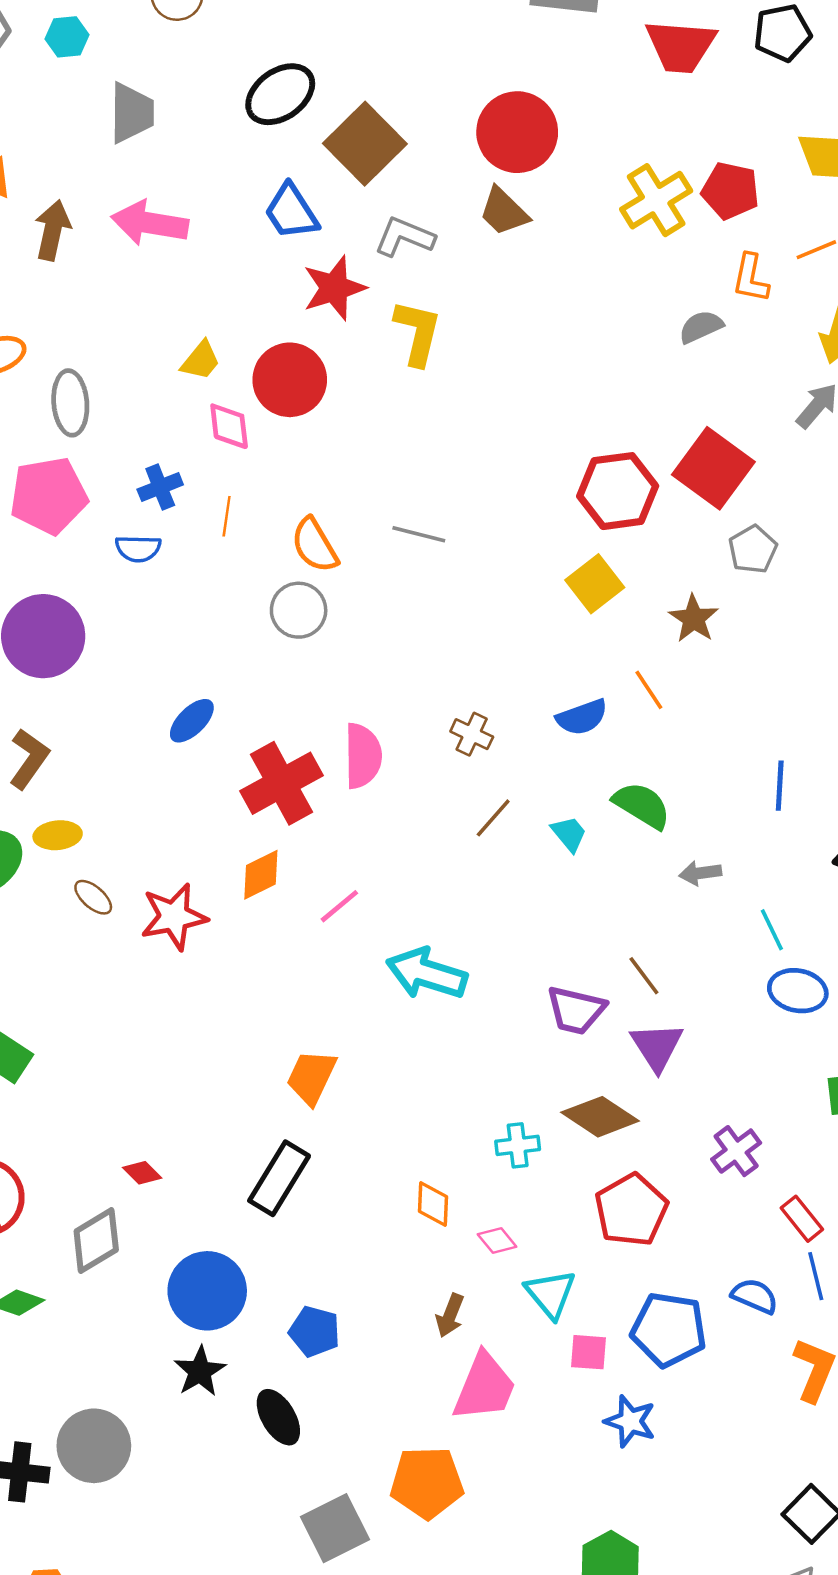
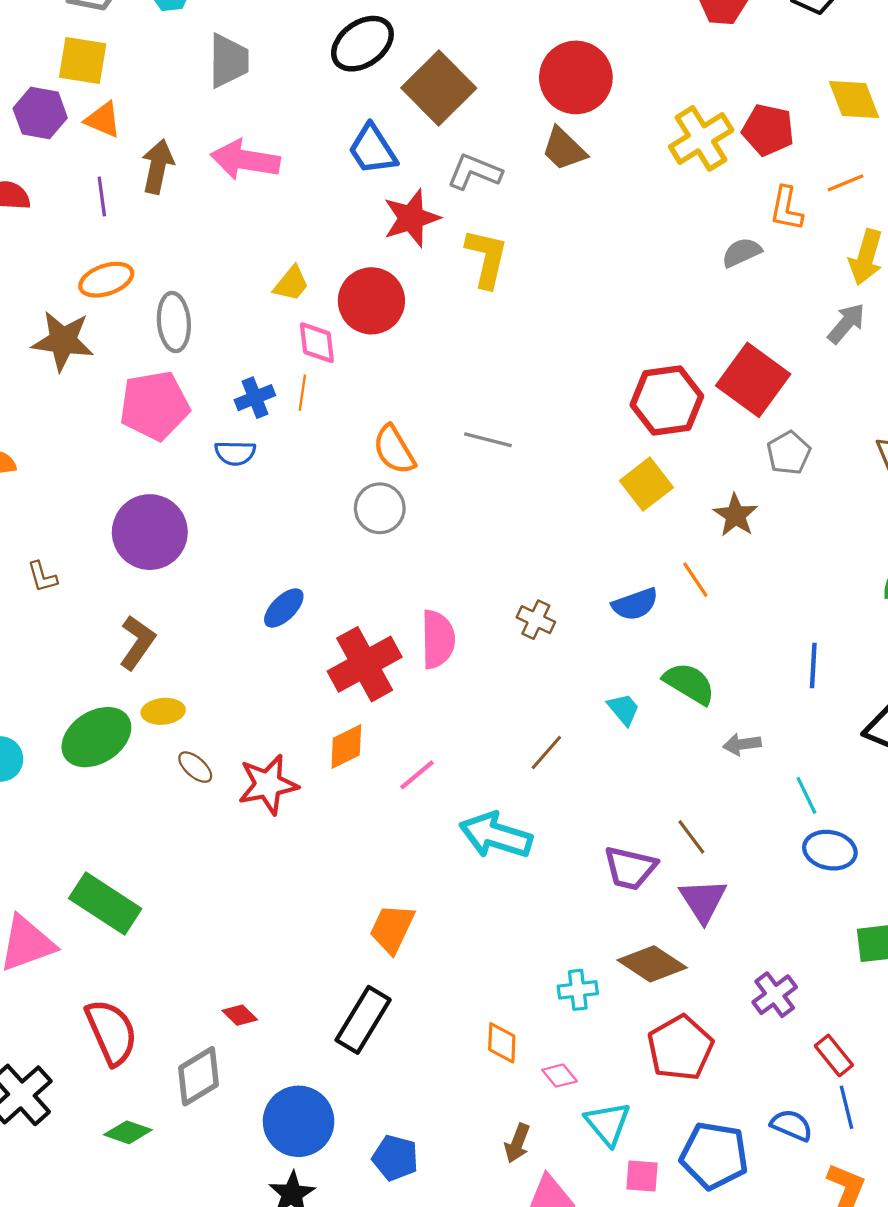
orange line: (227, 516) -> (302, 393), moved
brown line: (493, 818) -> (546, 752), moved

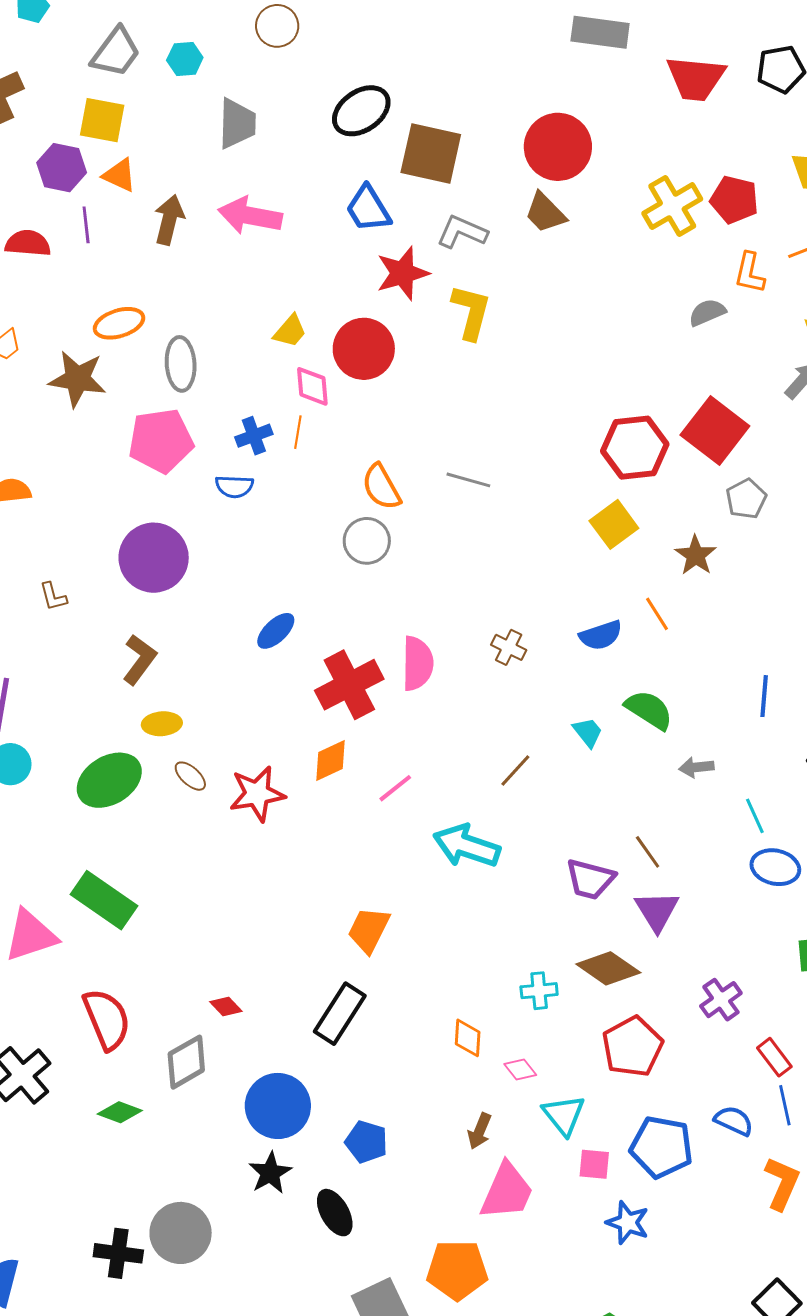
brown square: (439, 88) -> (431, 154), turned -34
purple line: (102, 196) -> (86, 225), moved
green ellipse: (96, 737) -> (109, 780), moved

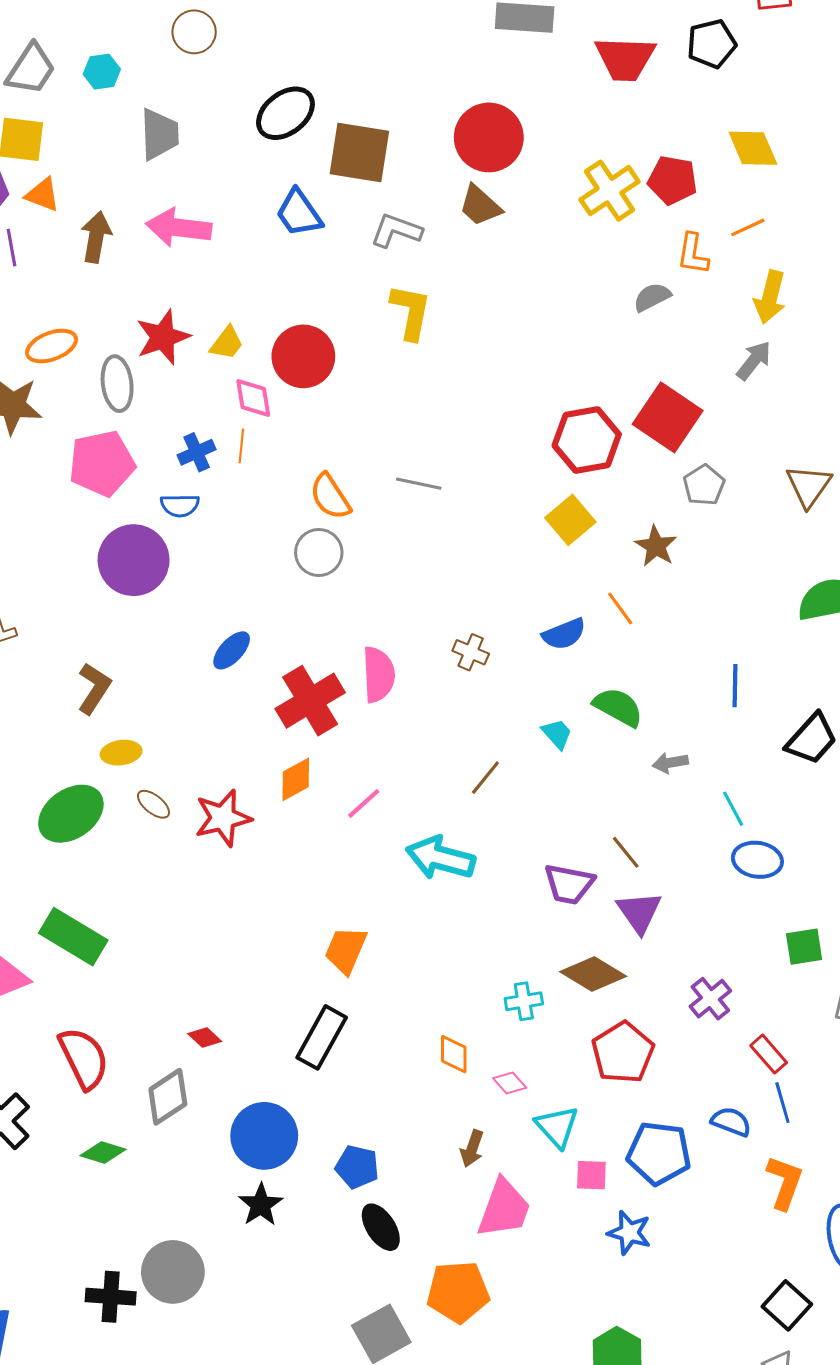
red star: (403, 273) -> (163, 337), moved
purple circle: (154, 558) -> (134, 560), moved
black ellipse: (335, 1213) -> (381, 1227), moved

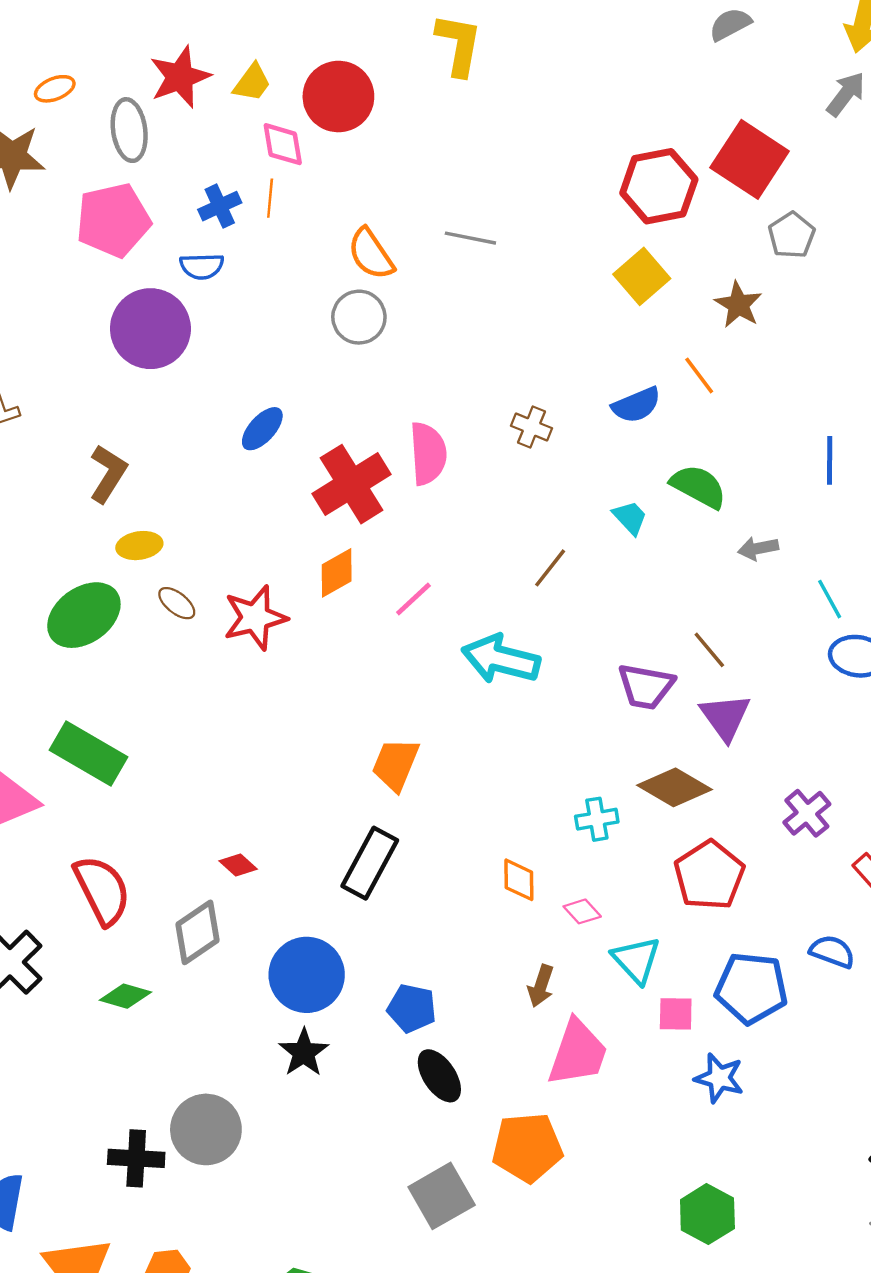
orange ellipse: (52, 346) -> (55, 89), size x0.7

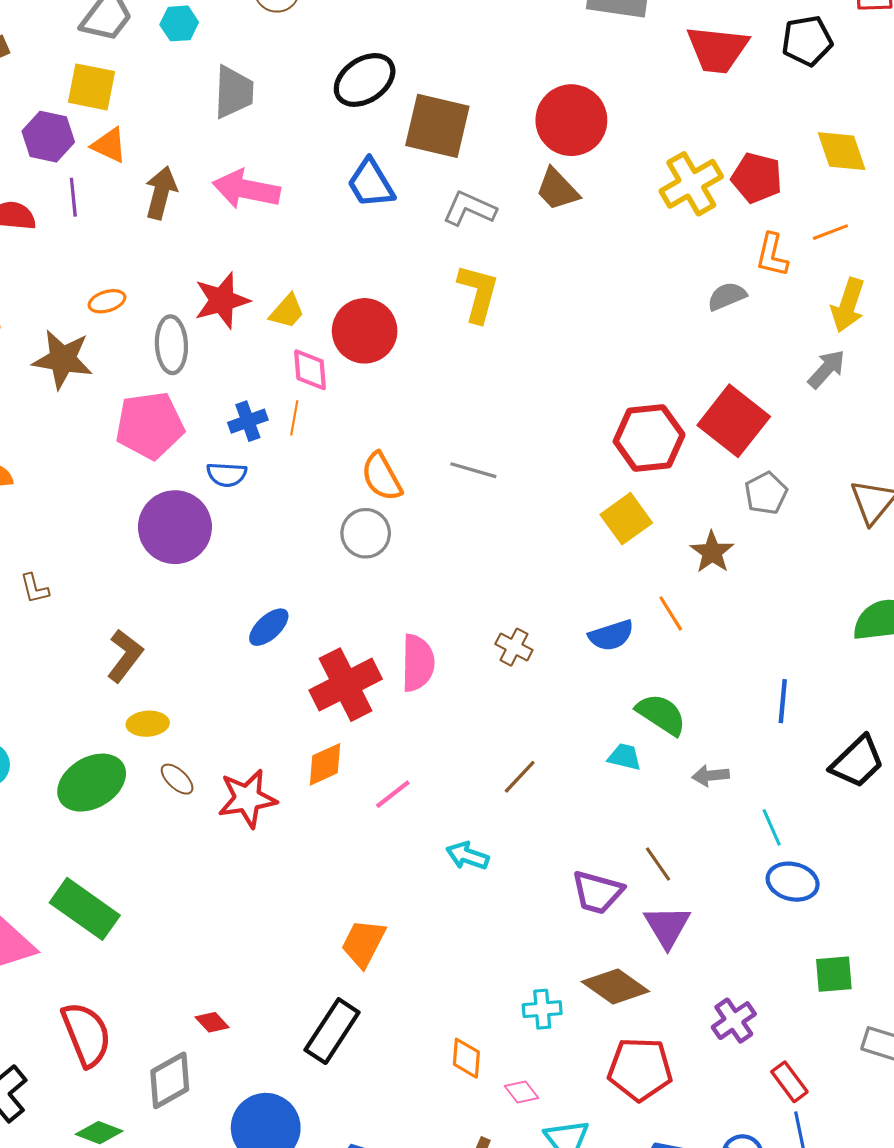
cyan trapezoid: (630, 518) -> (624, 757), moved, turned -39
cyan arrow: (501, 659) -> (467, 856), size x0.6
red pentagon: (709, 875) -> (640, 1069), turned 30

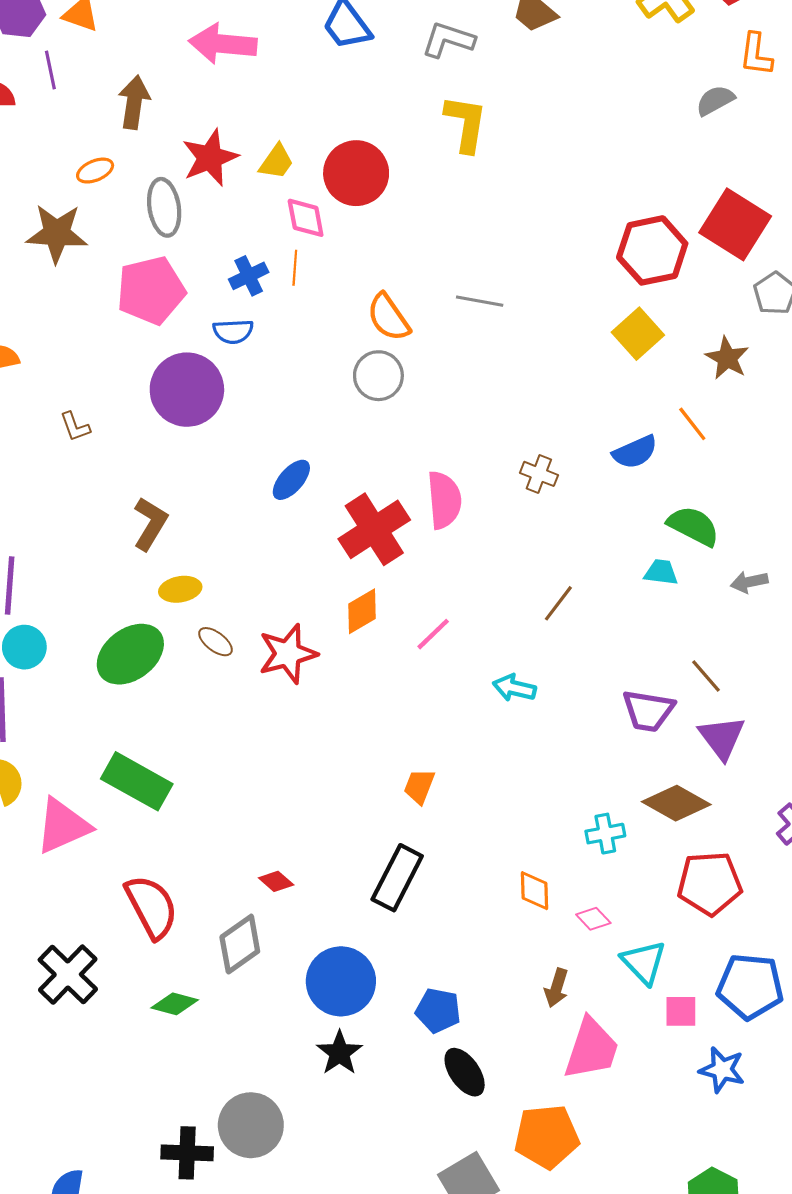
brown arrow: (161, 193) -> (134, 102), moved
brown L-shape: (35, 588) -> (75, 427), moved
orange trapezoid: (363, 943) -> (419, 786), size x0.7

